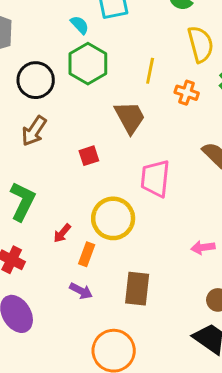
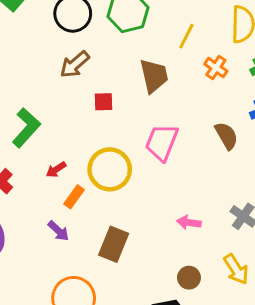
brown arrow: (34, 131) -> (75, 64), moved

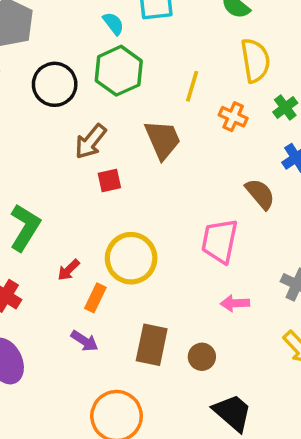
brown arrow: (75, 64) -> (91, 141), moved
pink trapezoid: (162, 142) -> (220, 241), moved
brown circle: (189, 278) -> (202, 357), moved

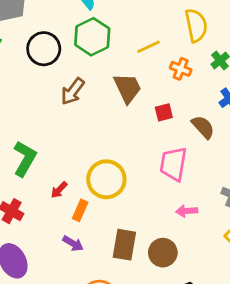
yellow line: (192, 86) -> (149, 47), turned 50
red square: (109, 181) -> (164, 112), moved
brown circle: (202, 357) -> (163, 253), size x1.4

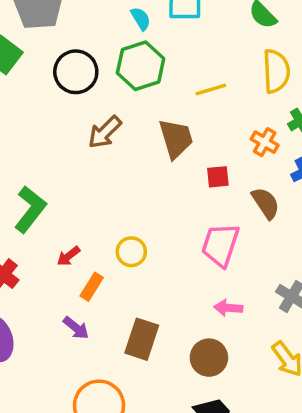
orange cross: (181, 69) -> (265, 142), moved
yellow circle: (106, 179) -> (131, 252), size x0.6
brown circle: (163, 253) -> (209, 358), moved

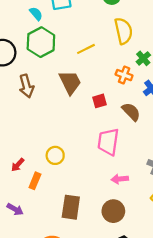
brown arrow: (105, 132) -> (26, 86), turned -50
purple arrow: (76, 328) -> (15, 209), moved

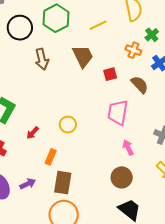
pink arrow: (120, 179) -> (128, 147), turned 70
orange rectangle: (35, 181) -> (51, 157), moved
brown rectangle: (71, 207) -> (63, 183), moved
purple arrow: (15, 209) -> (28, 184), moved, turned -56

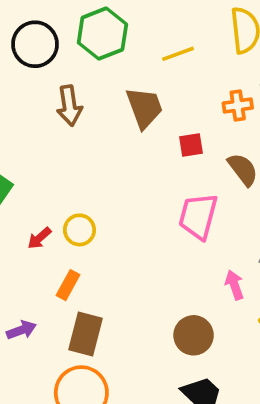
orange cross: (133, 50) -> (238, 106), turned -35
yellow circle: (68, 125) -> (79, 230), moved
pink arrow: (128, 147) -> (234, 285), moved

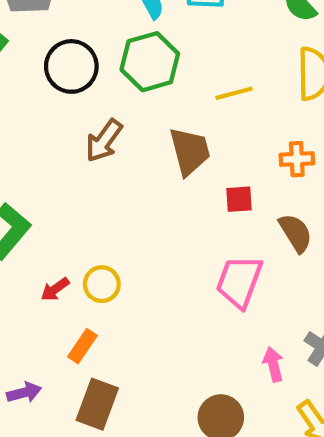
brown arrow: (69, 106) -> (104, 141), turned 39

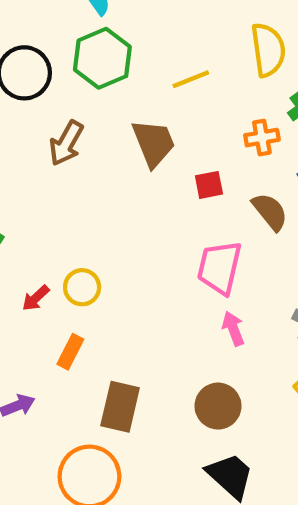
pink arrow: (273, 364) -> (233, 329), moved
brown rectangle: (97, 404) -> (120, 407), moved

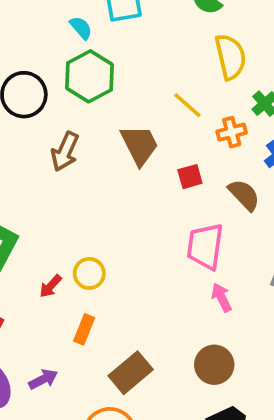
yellow line: (191, 79) -> (187, 105), moved, turned 68
brown rectangle: (120, 407) -> (131, 373), turned 42

